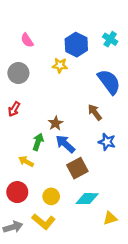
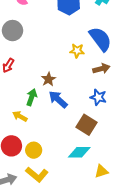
yellow star: (60, 65) -> (77, 51), moved
brown arrow: (95, 112) -> (101, 69), moved, turned 112
brown square: (77, 168) -> (87, 125), moved, turned -30
yellow circle: (51, 196) -> (34, 150), moved

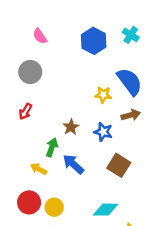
blue star: (98, 97) -> (103, 132), moved
blue arrow: (58, 99) -> (73, 164), moved
brown square: (87, 125) -> (119, 165), moved

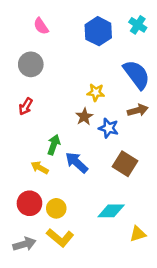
yellow star: (103, 95) -> (96, 92), moved
brown star: (71, 127) -> (84, 117), moved

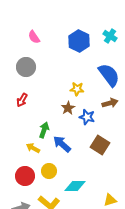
yellow circle: (56, 208) -> (49, 171), moved
cyan diamond: (111, 211) -> (75, 186), moved

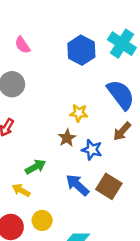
cyan cross: (110, 36) -> (122, 44), size x1.5
brown arrow: (110, 103) -> (122, 131), turned 147
green arrow: (44, 130) -> (36, 167), turned 42
blue arrow: (62, 144) -> (77, 185), moved

